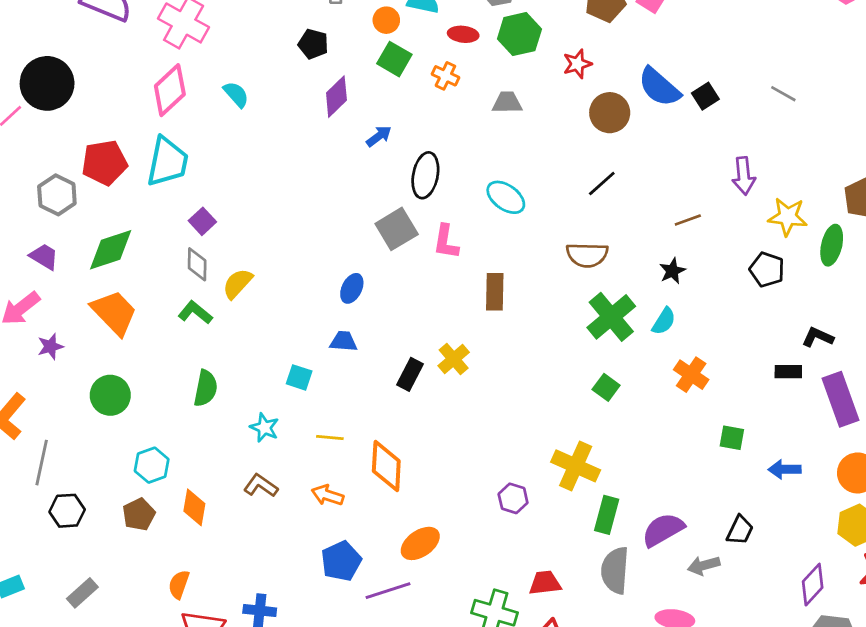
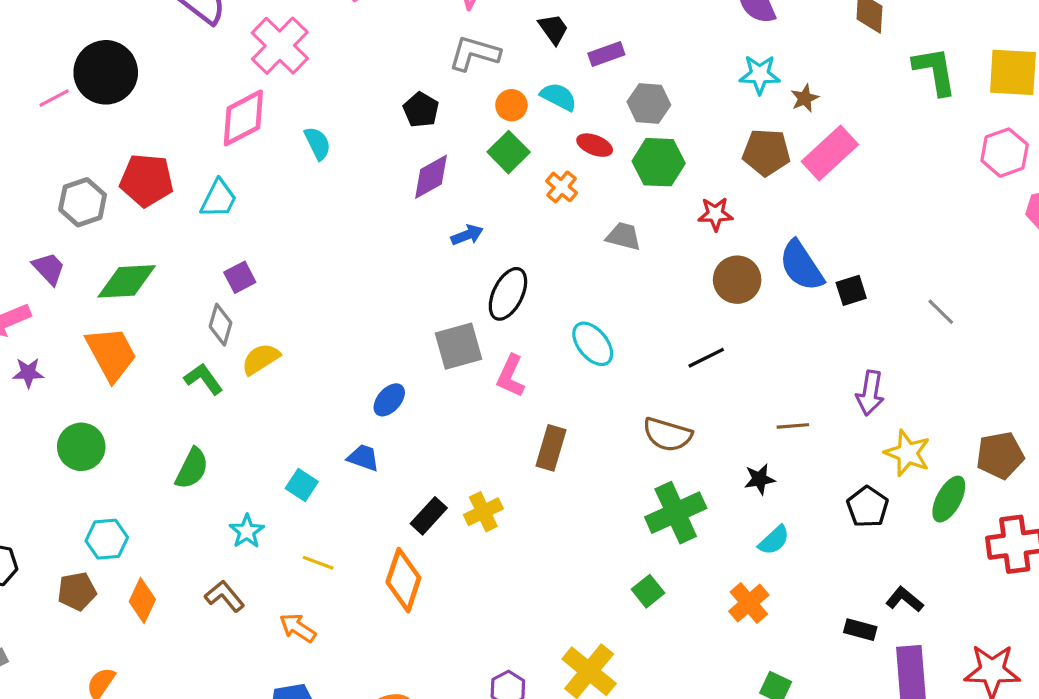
cyan trapezoid: (167, 162) -> (219, 199), size x0.7
cyan semicircle: (664, 321) -> (774, 540), moved
orange diamond: (386, 466) -> (403, 580), moved

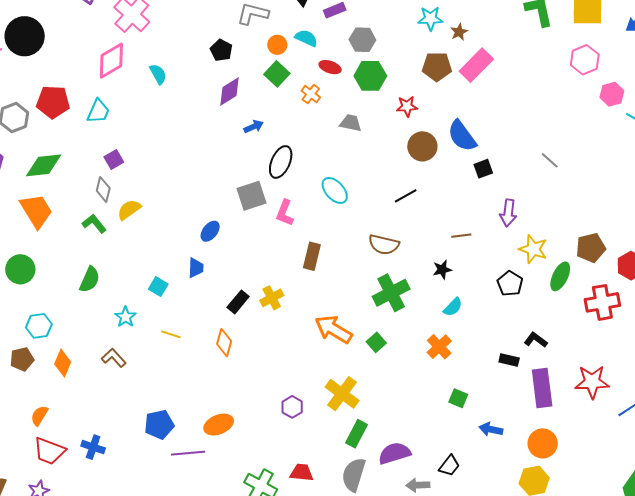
black square: (851, 290) -> (483, 169), moved
blue trapezoid: (363, 458) -> (196, 268), turned 75
orange diamond: (403, 580) -> (224, 343), size x0.7
orange arrow: (298, 628) -> (333, 329), moved, size x1.6

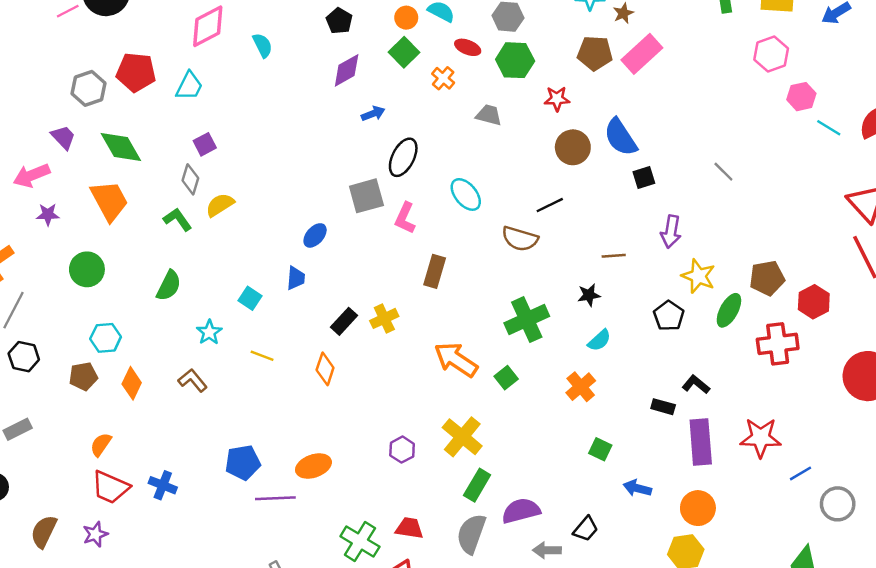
green diamond: (44, 165) -> (121, 147), turned 63
brown semicircle: (384, 245) -> (520, 239), moved

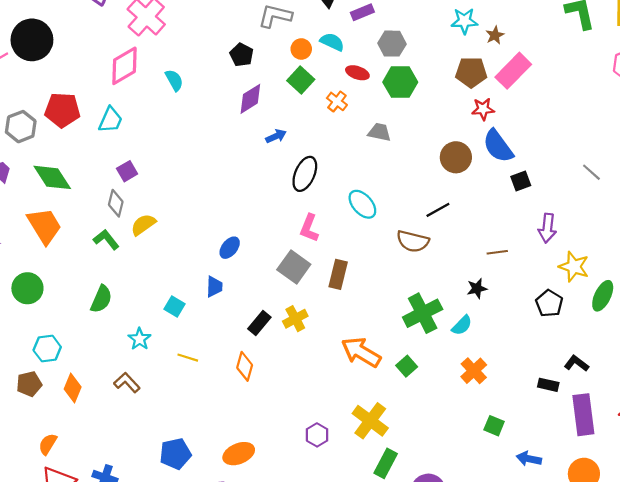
red star: (557, 99) -> (483, 109), moved
gray square: (366, 196) -> (294, 267), moved, turned -36
cyan semicircle: (599, 340) -> (462, 325), moved

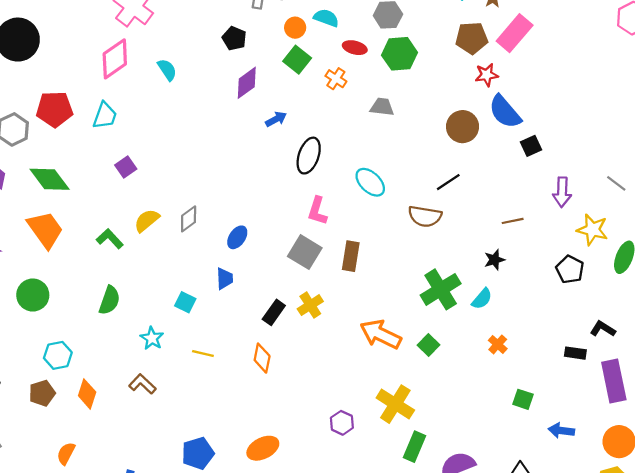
gray line: (591, 172) -> (616, 183), moved
gray diamond: (116, 203) -> (189, 219), moved, turned 45
orange cross: (474, 371) -> (498, 344), size x0.7

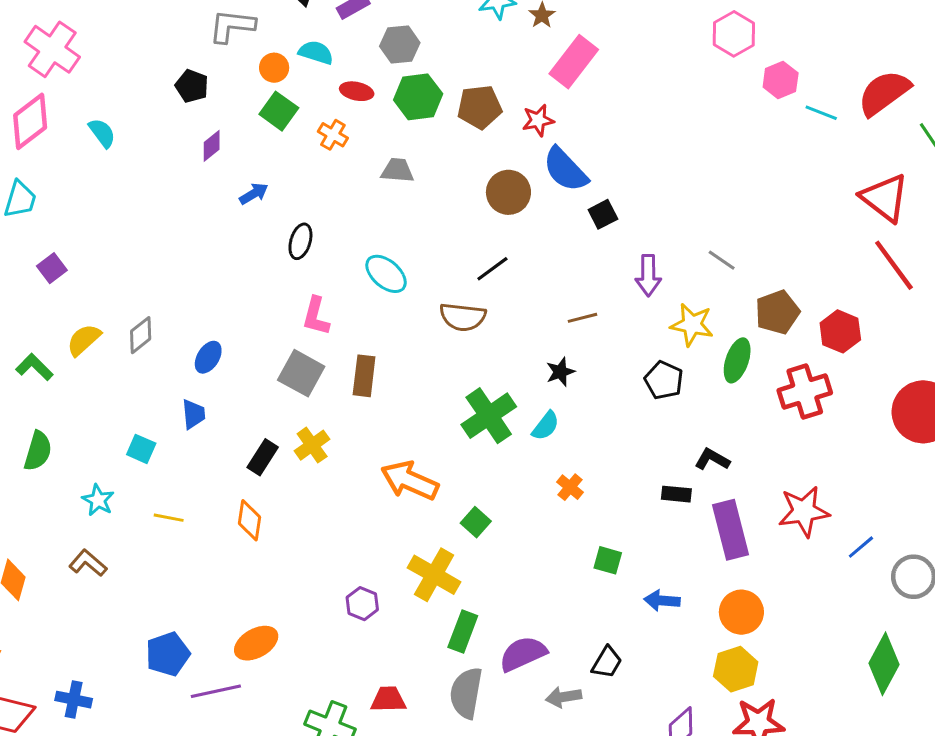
brown pentagon: (472, 38) -> (480, 107), moved
purple diamond: (247, 83) -> (212, 146), size x0.7
black ellipse: (309, 156) -> (300, 241), size x0.7
green square: (428, 345) -> (476, 522), moved

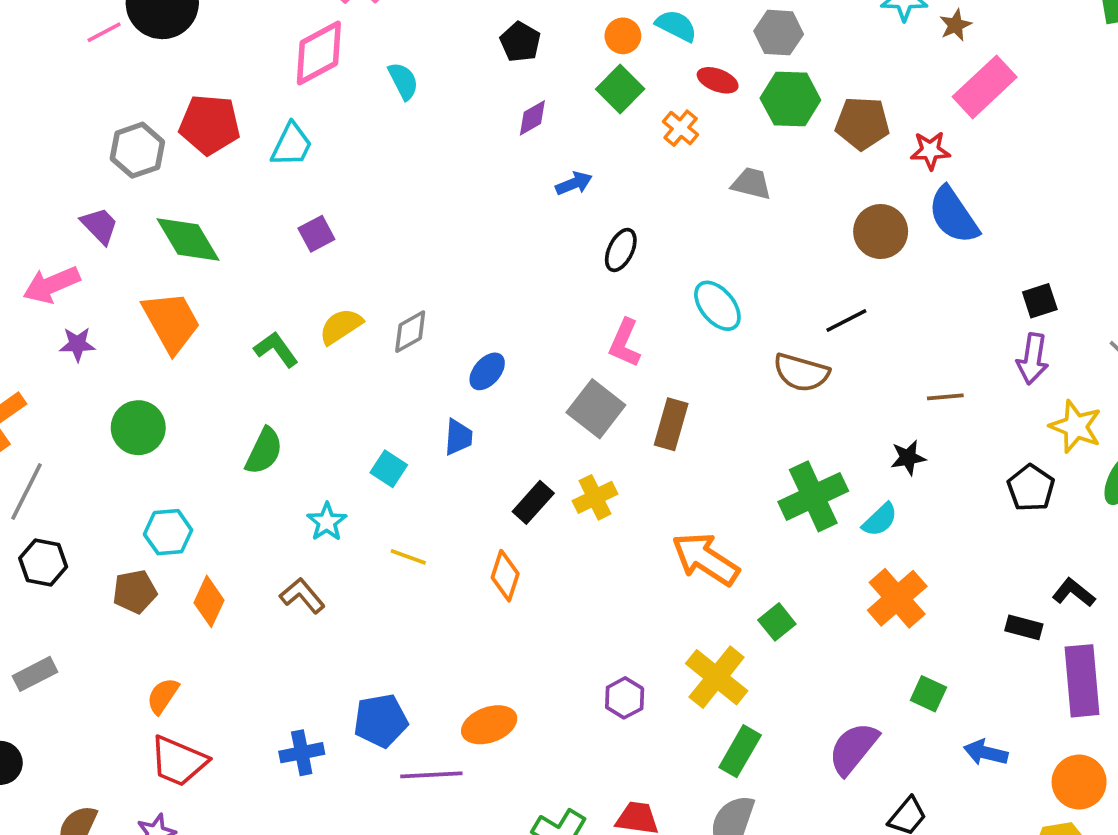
black square: (603, 214) -> (1040, 301), moved
orange cross: (570, 487) -> (897, 598), size x1.8
purple semicircle: (523, 654) -> (853, 749), moved, turned -36
blue cross: (74, 700) -> (302, 753), moved, turned -32

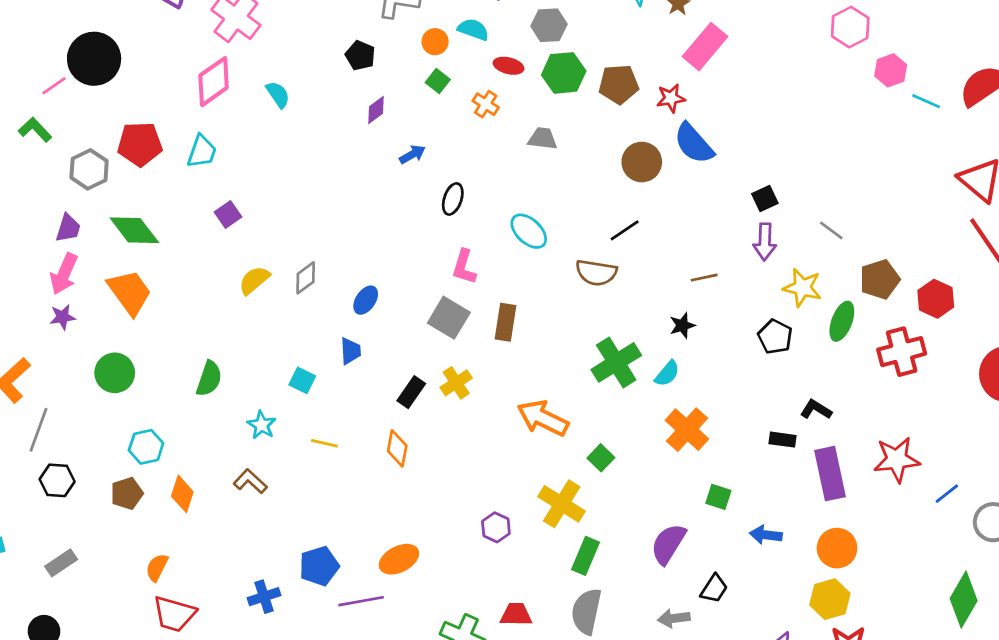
green square: (620, 89) -> (438, 81), size x0.7
purple trapezoid: (100, 226) -> (68, 228), turned 68
pink arrow: (52, 285) -> (64, 274), moved, turned -36
green L-shape: (276, 349) -> (35, 130), moved

